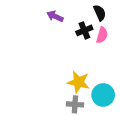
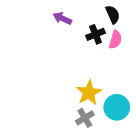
yellow star: (78, 82) -> (89, 93), turned 30
gray cross: (75, 104) -> (85, 118), turned -35

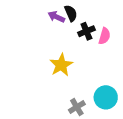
black semicircle: (113, 14) -> (71, 13), moved
yellow star: (89, 93) -> (61, 65), moved

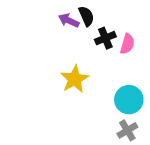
cyan circle: (106, 97) -> (129, 100), moved
gray cross: (77, 107) -> (127, 130), moved

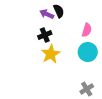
black cross: (105, 38) -> (45, 35), moved
cyan circle: (129, 100) -> (88, 52), moved

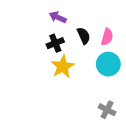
black semicircle: (59, 11) -> (84, 36), moved
gray cross: (87, 89) -> (107, 110), turned -32

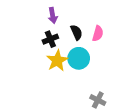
purple arrow: (58, 17) -> (53, 15), turned -126
cyan circle: (108, 64) -> (79, 58), moved

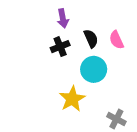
pink semicircle: (98, 34) -> (116, 40), turned 140
yellow star: (57, 61) -> (72, 99), moved

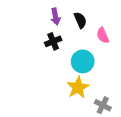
black semicircle: (91, 39) -> (80, 20), moved
yellow star: (72, 99) -> (78, 87), moved

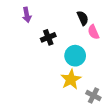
purple arrow: (55, 17) -> (27, 15), moved
black semicircle: (80, 20) -> (83, 18), moved

